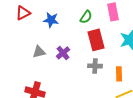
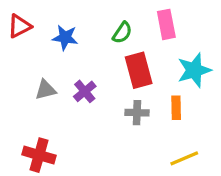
orange rectangle: (119, 74) -> (176, 108), moved

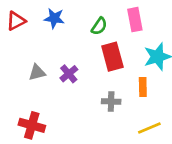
blue star: (65, 38) -> (54, 18), moved
gray cross: (137, 113) -> (111, 102), moved

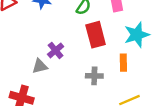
gray triangle: (37, 72) -> (40, 66), moved

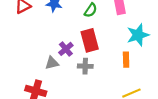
red rectangle: (96, 35) -> (90, 40), moved
gray cross: (94, 76) -> (85, 66), moved

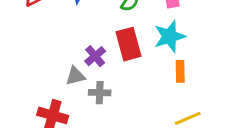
cyan star: (138, 35) -> (170, 36), moved
gray cross: (85, 66) -> (100, 93), moved

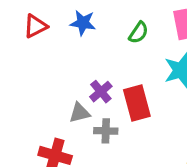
red rectangle: (129, 44) -> (137, 103), moved

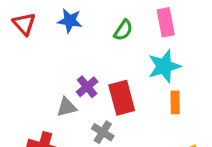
red triangle: (35, 26) -> (24, 24), turned -45
gray cross: (106, 131) -> (103, 132), moved, turned 30

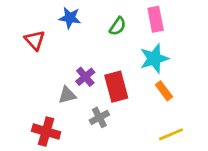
red triangle: (24, 24) -> (35, 40), moved
orange rectangle: (175, 102) -> (164, 91), turned -36
gray cross: (103, 132) -> (99, 117), turned 30

